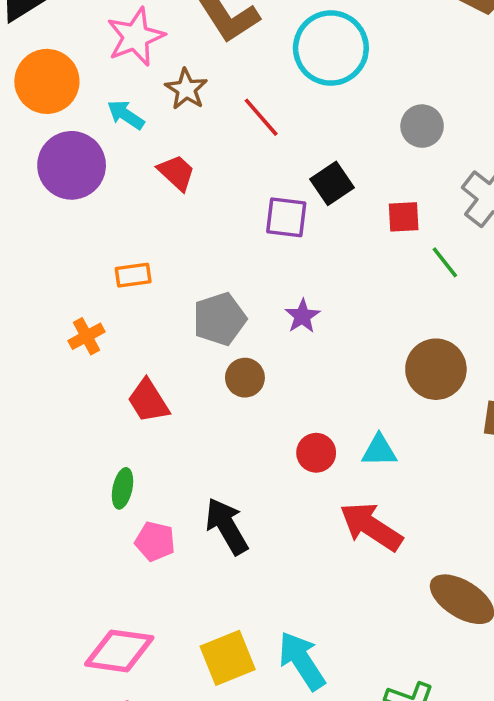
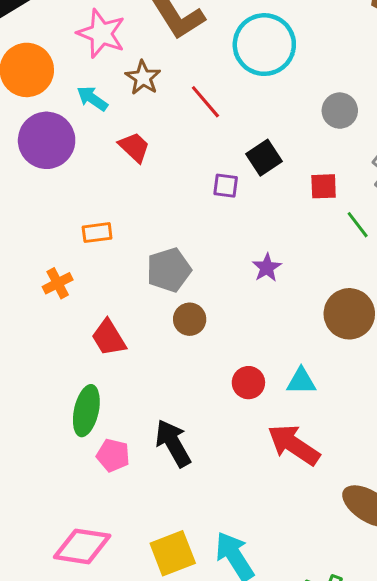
pink star: (136, 37) -> (101, 33), turned -30
purple square: (286, 217) -> (226, 186), size x0.7
purple star: (302, 316) -> (267, 268), moved
green ellipse: (123, 488) -> (86, 411), size x1.5

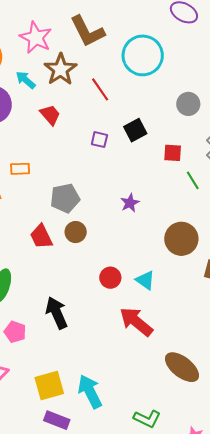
brown star: (143, 78) -> (60, 69), size x1.4
purple square: (226, 186) -> (99, 140), moved
red trapezoid: (109, 338) -> (41, 237), moved
cyan triangle: (301, 381) -> (145, 280), turned 30
pink pentagon: (113, 455) -> (15, 332), moved

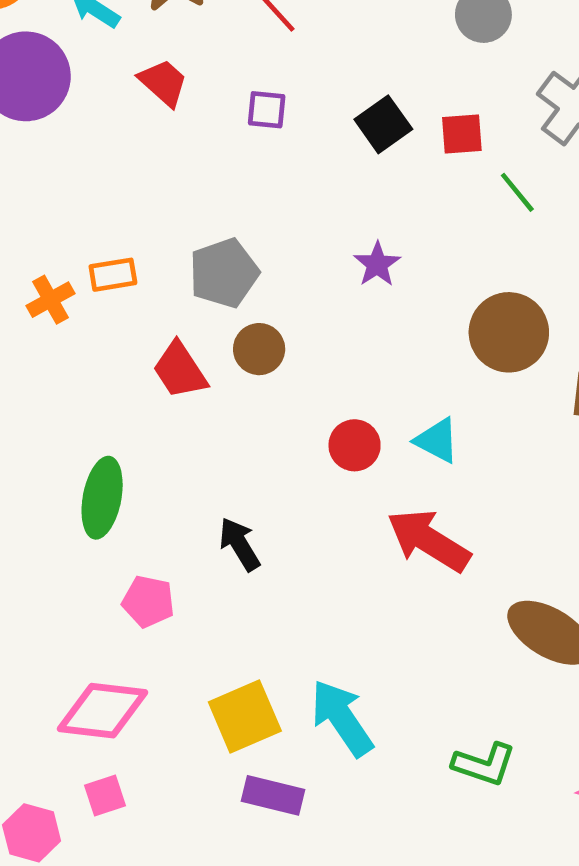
black square: (135, 130) -> (383, 124), moved
purple square: (99, 140) -> (267, 110), moved
orange rectangle: (20, 169) -> (113, 275), moved
black arrow: (57, 313) -> (240, 544), size x0.7

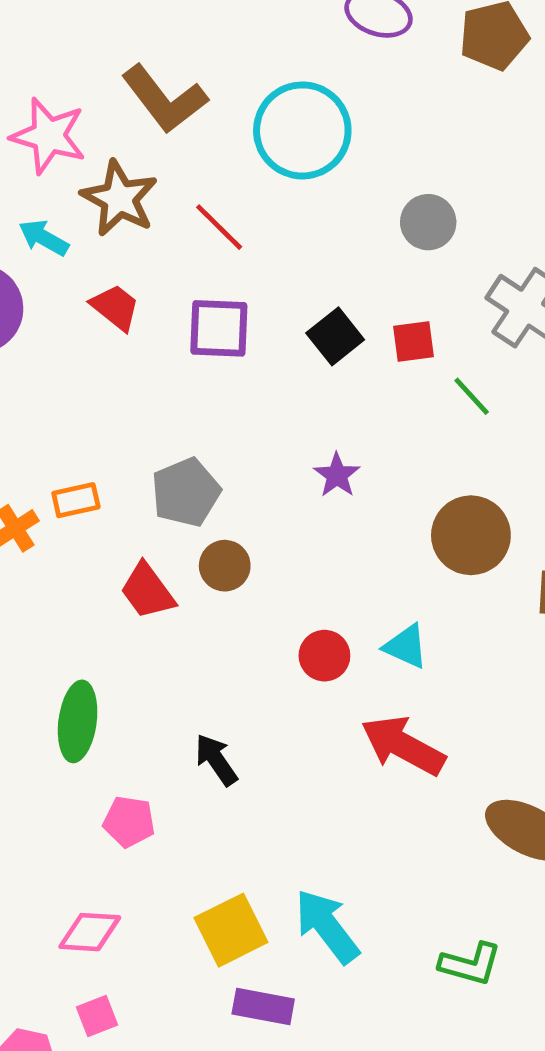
purple square: (267, 110) -> (219, 328), size x1.6
pink diamond: (103, 711) -> (90, 932), size x0.7

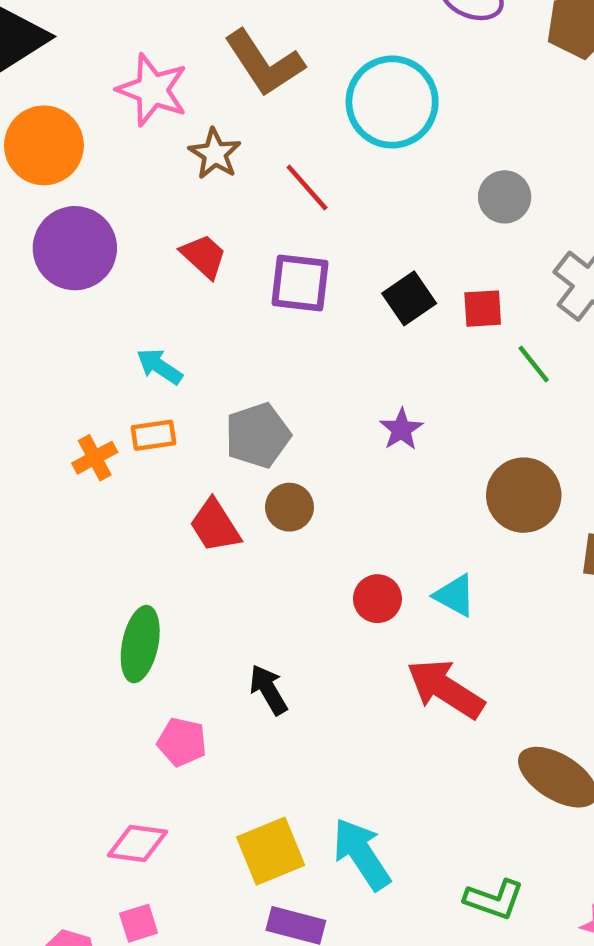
brown star: (119, 198) -> (215, 154), size x0.7
cyan arrow: (44, 238) -> (160, 366), moved

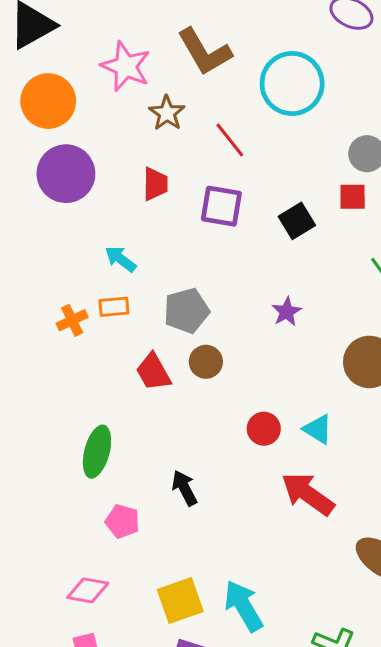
red trapezoid: (204, 256) -> (155, 184), turned 45
red square: (483, 309) -> (353, 197), moved

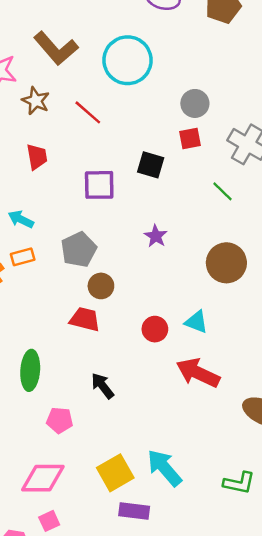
purple square: (221, 206) -> (99, 185), moved
black square: (297, 221) -> (151, 165), turned -32
red trapezoid: (153, 372) -> (85, 319), moved, turned 144
pink diamond: (88, 590) -> (43, 478), size x1.4

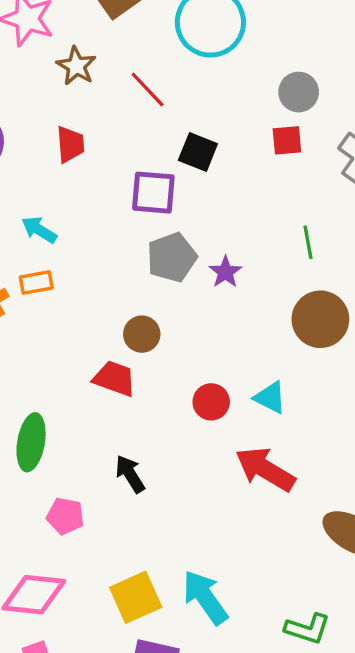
black square: (151, 165) -> (198, 152), moved
green line: (222, 191) -> (308, 242), moved, turned 30
gray pentagon: (79, 250) -> (172, 257), moved

